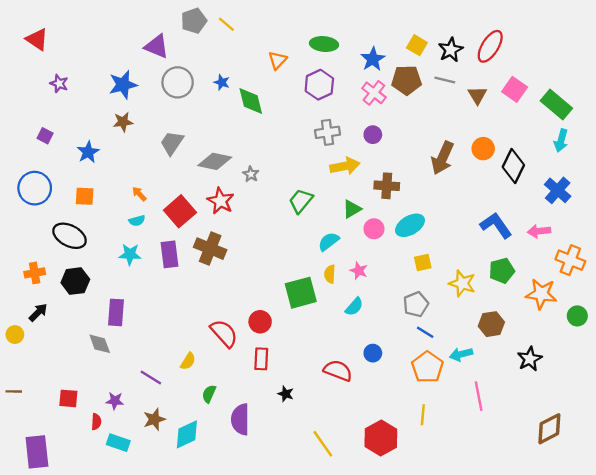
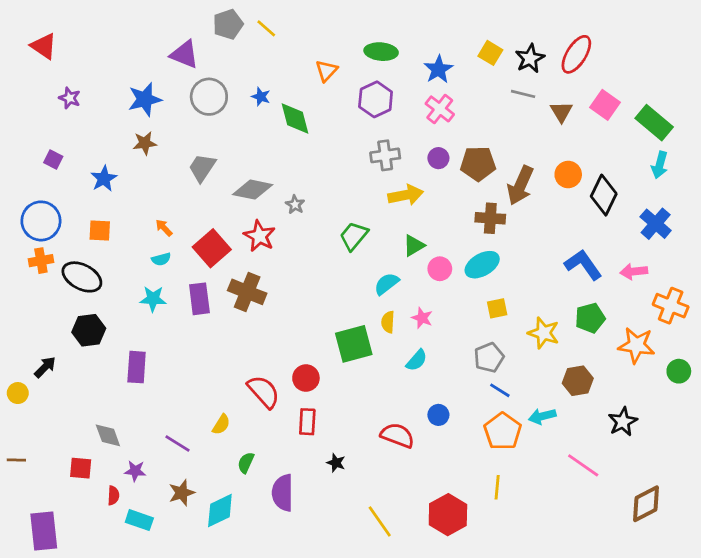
brown pentagon: (406, 80) -> (478, 164), moved
brown cross: (387, 186) -> (490, 218), moved
orange cross: (35, 273) -> (41, 261), moved
gray diamond: (100, 344) -> (108, 435), moved
pink line: (479, 396) -> (583, 465), moved, turned -44

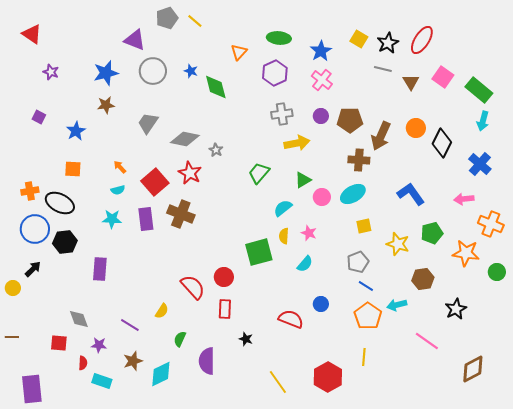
blue circle: (41, 221) -> (35, 229), moved
blue L-shape: (583, 265) -> (411, 194), moved

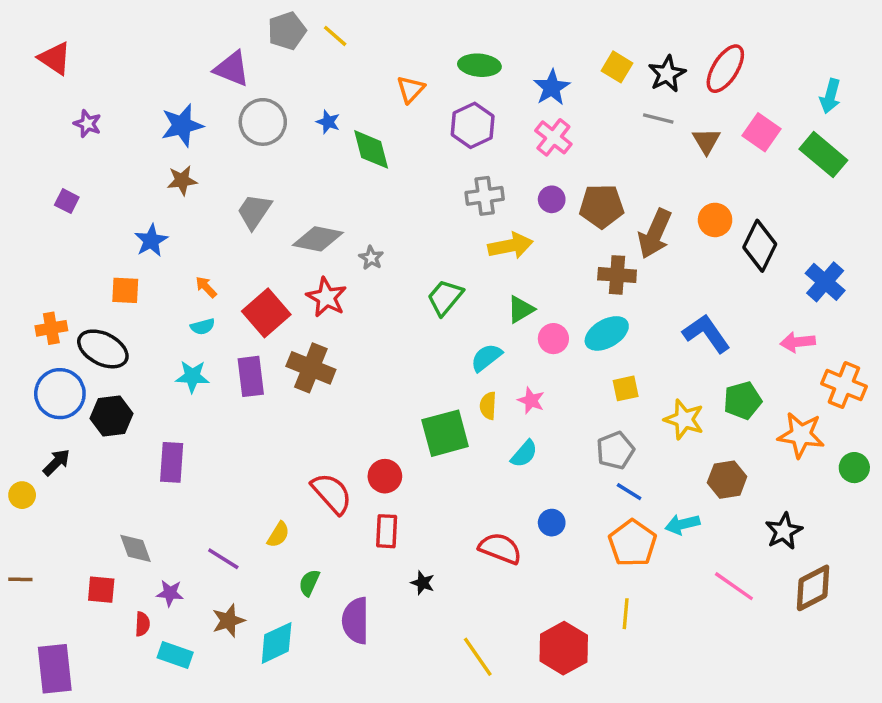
cyan arrow: (483, 121) -> (830, 96), moved
blue star: (76, 131) -> (151, 241), moved
brown diamond: (473, 369) -> (813, 588), moved

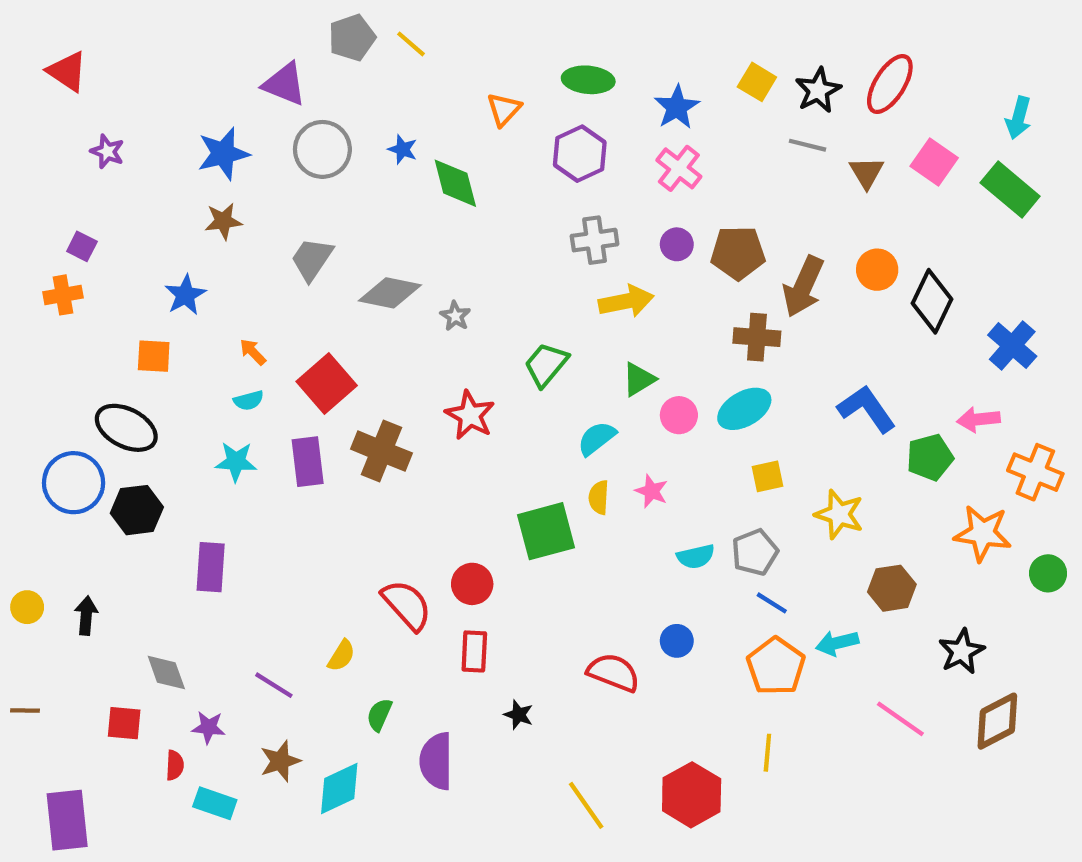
red star: (326, 297) -> (470, 415), moved
orange cross: (51, 328) -> (63, 295), moved
green pentagon: (743, 401) -> (930, 457), moved
cyan semicircle: (524, 454) -> (696, 557), moved, turned 36
black arrow: (56, 462) -> (86, 616), moved, turned -40

